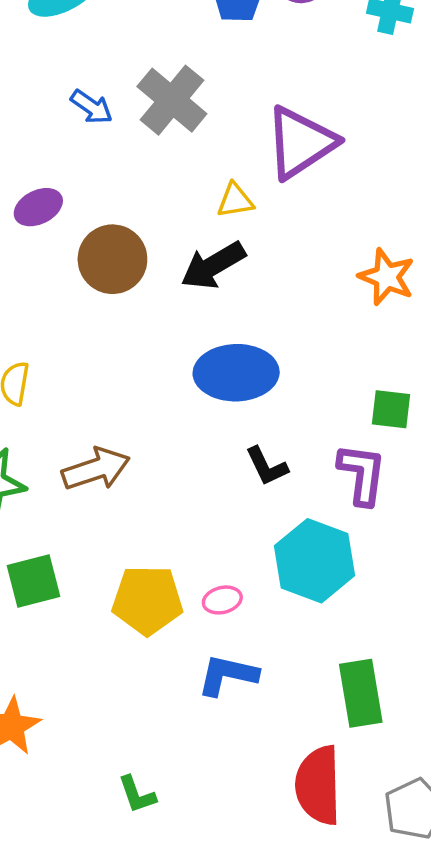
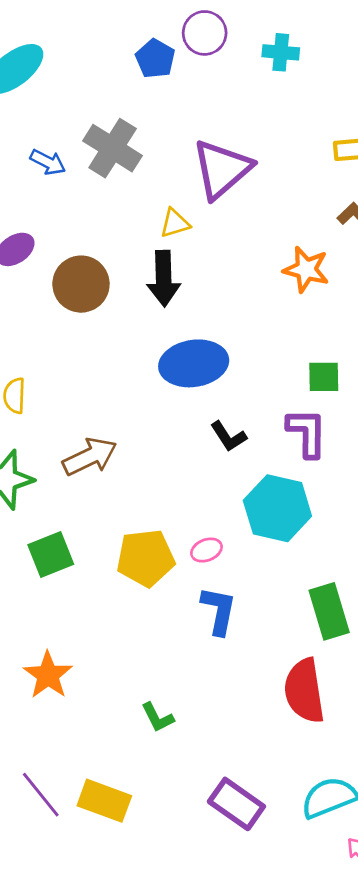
black arrow: (213, 266) -> (164, 279), turned -54
blue L-shape: (228, 675) -> (219, 611), turned 96

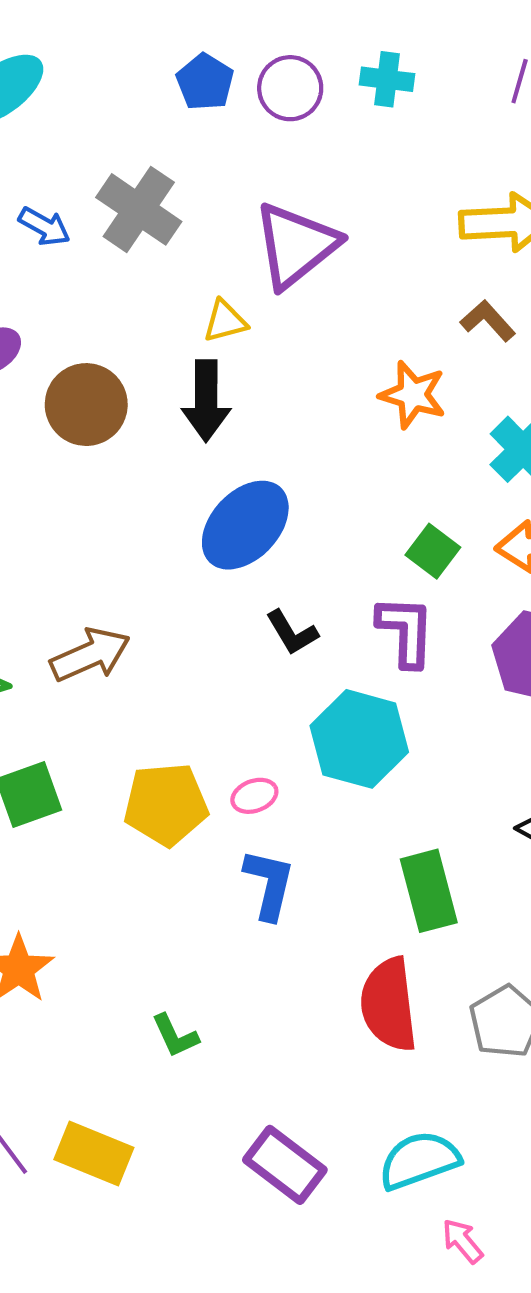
purple circle: (205, 33) -> (290, 88), moved
blue ellipse: (194, 363) -> (245, 525), turned -40
green square: (324, 377) -> (433, 551), turned 36

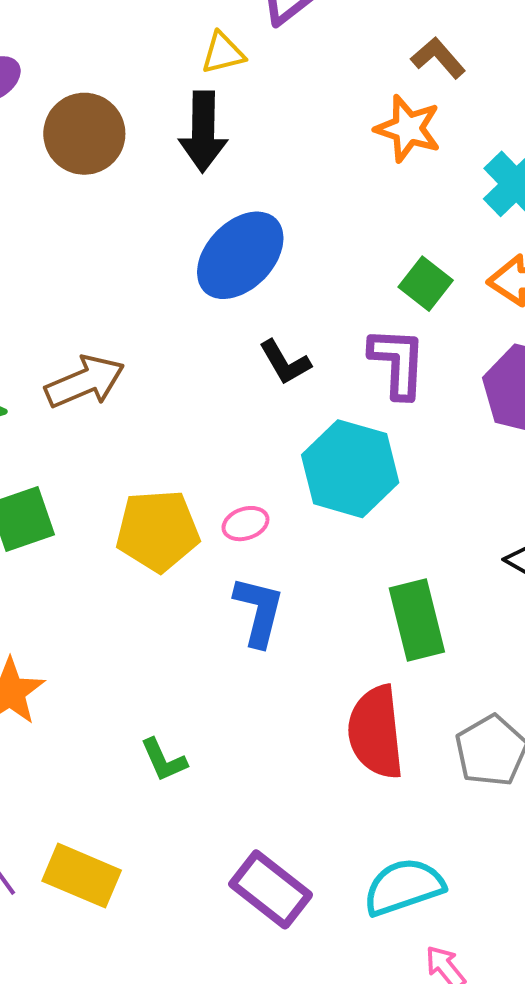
brown L-shape: (488, 321) -> (438, 58), moved

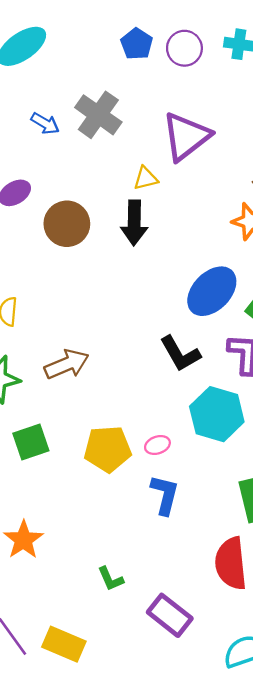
blue ellipse: (240, 255) -> (212, 291), moved
black L-shape: (285, 362) -> (180, 354), size x1.4
purple rectangle: (271, 889) -> (170, 615), moved

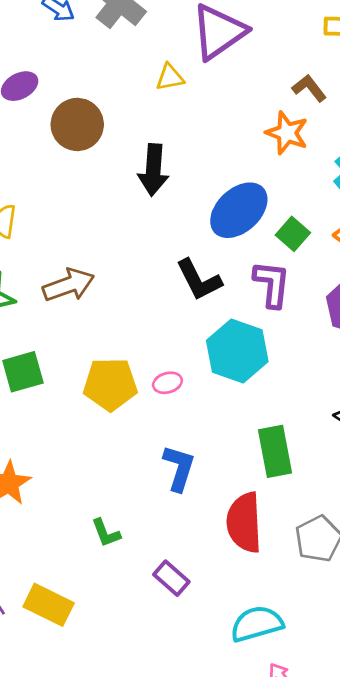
black arrow: (134, 223) -> (153, 170), moved
blue L-shape: (165, 495) -> (179, 468), moved
purple rectangle: (170, 615) -> (171, 578), size x0.7

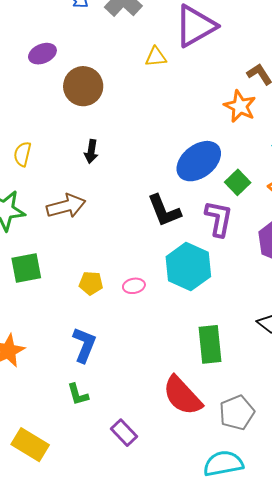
black arrow: (153, 170) -> (91, 151), moved, size x0.6
yellow pentagon: (110, 384) -> (91, 283), size x0.6
blue L-shape: (179, 468) -> (84, 345), moved
red semicircle: (244, 523) -> (182, 396), turned -45
cyan semicircle: (257, 624) -> (223, 464), moved

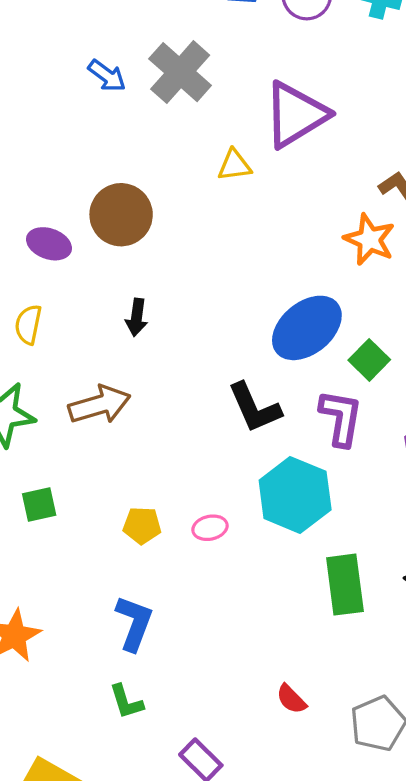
purple ellipse: (42, 54) -> (49, 244), moved, turned 44
green square: (26, 268) -> (39, 504), size x0.7
green rectangle: (210, 344) -> (345, 585), moved
red semicircle: (182, 396) -> (291, 699), size x0.5

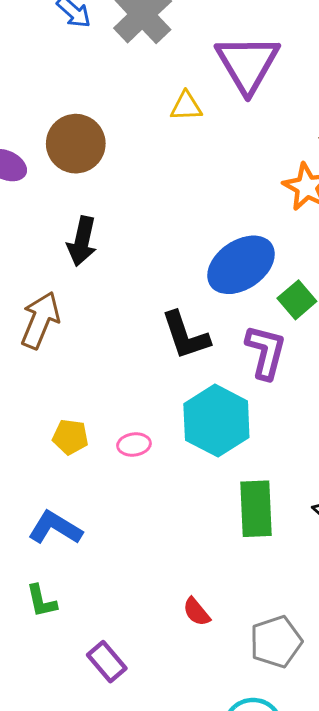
purple triangle: (296, 115) -> (247, 64), turned -34
black arrow: (137, 317) -> (82, 241), size x1.4
brown arrow: (99, 405) -> (40, 320), turned -56
blue L-shape: (134, 623) -> (55, 528), turned -84

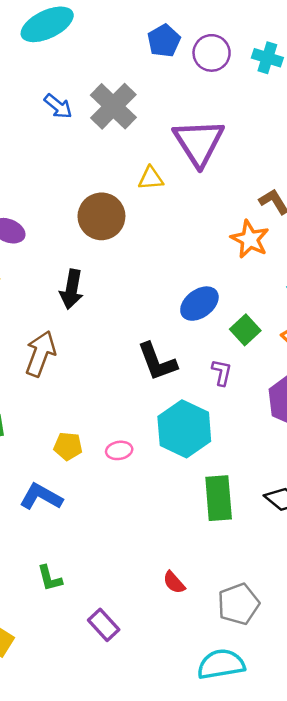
brown circle: (76, 144) -> (101, 216), moved
blue ellipse: (241, 265) -> (199, 304), size x0.7
purple L-shape: (266, 352) -> (222, 372), size x0.6
blue L-shape: (55, 528) -> (41, 497), moved

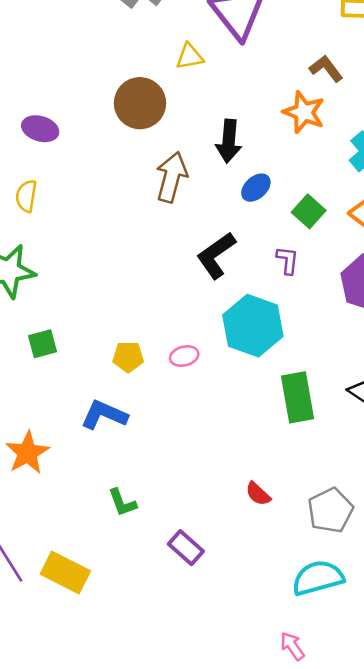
black arrow: (72, 289) -> (229, 141), moved
blue ellipse: (199, 304) -> (256, 188), size x0.7
brown arrow: (40, 354) -> (172, 177), moved
black L-shape: (157, 362) -> (216, 255), turned 81

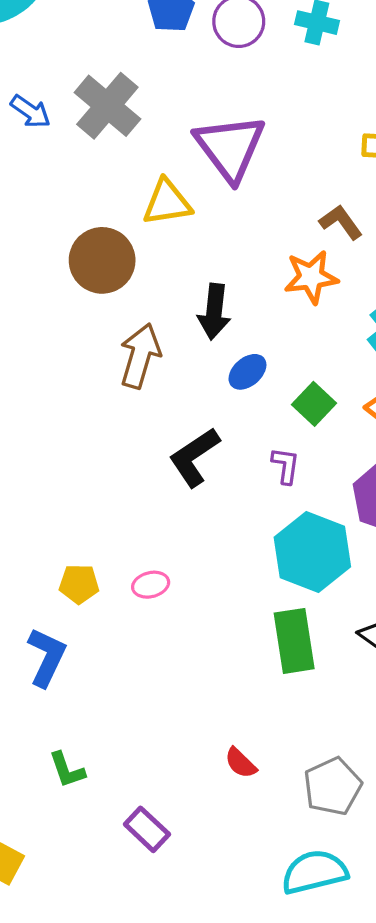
yellow triangle: (190, 57) -> (167, 202), size x1.4
orange star: (304, 112) -> (311, 277), turned -30
cyan hexagon: (253, 326) -> (312, 552), moved
blue L-shape: (104, 415) -> (47, 657), turned 90

